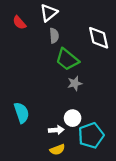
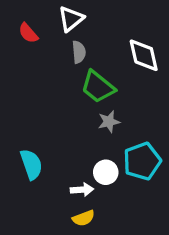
cyan pentagon: (91, 135) -> (142, 161), moved

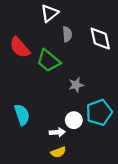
red semicircle: (28, 33) -> (20, 47), moved, size x1.5
gray semicircle: (79, 52) -> (67, 34), moved
green trapezoid: (98, 87) -> (48, 61), moved

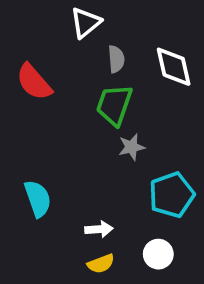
green trapezoid: (48, 61) -> (114, 105), moved, turned 70
white circle: (74, 120) -> (158, 254), moved

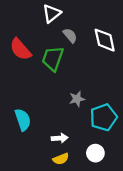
gray semicircle: (116, 59) -> (70, 35), turned -35
green trapezoid: (114, 105) -> (53, 59), moved
gray star: (131, 147) -> (77, 99), moved

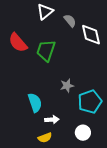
gray semicircle: (70, 35) -> (70, 21), moved
cyan semicircle: (23, 120) -> (35, 103), moved
yellow semicircle: (61, 159) -> (45, 138), moved

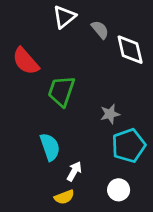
green trapezoid: (46, 51) -> (61, 91), moved
gray star: (67, 86) -> (110, 114), moved
white arrow: (52, 120) -> (74, 171), turned -56

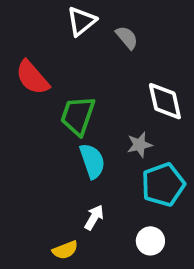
white diamond: (130, 50) -> (165, 101), moved
cyan semicircle: (50, 147) -> (92, 161), moved
yellow semicircle: (64, 197) -> (65, 250), moved

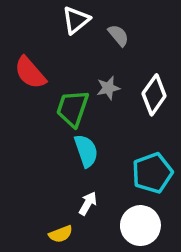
white diamond: (165, 101) -> (154, 95), turned 48
gray star: (140, 145) -> (108, 88), moved
white circle: (150, 241) -> (140, 226), size x1.5

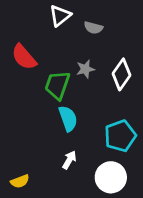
gray semicircle: (118, 35) -> (93, 28), turned 144
yellow semicircle: (61, 234) -> (20, 181), moved

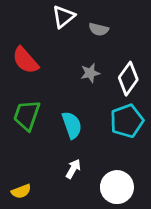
green trapezoid: (57, 85) -> (27, 115), moved
cyan pentagon: (120, 136) -> (127, 121), moved

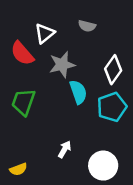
white triangle: (63, 17) -> (45, 33), moved
gray star: (90, 73) -> (62, 65), moved, size x1.5
cyan semicircle: (72, 125) -> (78, 92), moved

